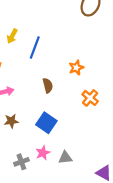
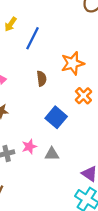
orange star: (76, 68) -> (73, 63), size x1.5
blue square: (46, 123) -> (56, 117), moved

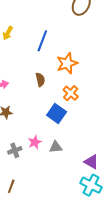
blue line: (32, 38) -> (42, 41), moved
orange cross: (83, 96) -> (71, 93), moved

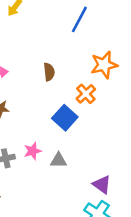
blue line: (42, 41) -> (79, 19), moved
orange star: (67, 63) -> (104, 65), moved

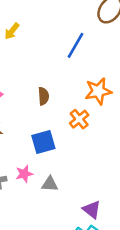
blue square: (65, 118) -> (43, 142), moved, turned 30

